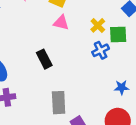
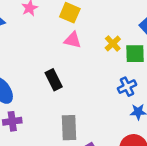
blue cross: (101, 50) -> (127, 87), moved

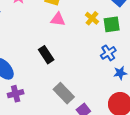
gray rectangle: (69, 128) -> (64, 93), turned -35

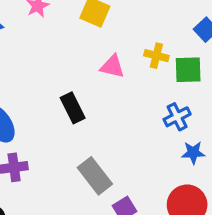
yellow cross: (92, 18) -> (156, 56), turned -32
pink triangle: (58, 19) -> (112, 67), moved

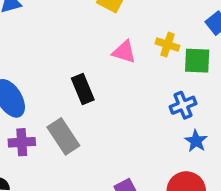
blue star: (193, 153) -> (196, 141), turned 30
gray rectangle: (95, 176) -> (63, 136), moved

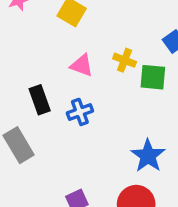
blue cross: (183, 105) -> (80, 112), moved
blue star: (196, 141) -> (148, 156), size x1.5

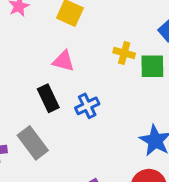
pink triangle: (82, 65) -> (63, 61), moved

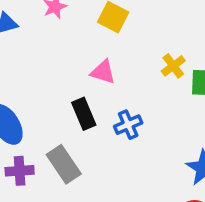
yellow cross: (124, 53) -> (173, 66), turned 35

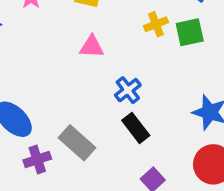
yellow cross: (173, 66) -> (156, 24), turned 30
black rectangle: (84, 114) -> (136, 128), moved

